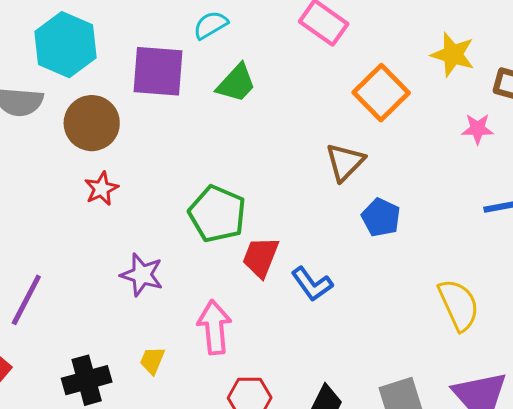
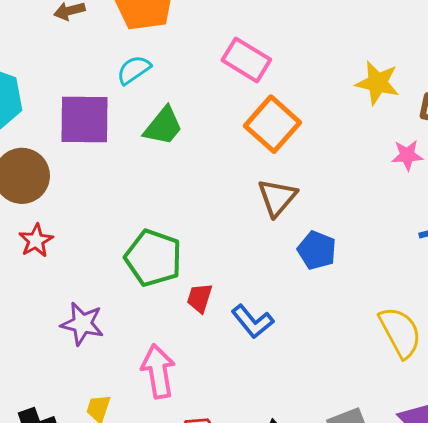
orange square: (381, 93) -> (272, 124), moved
red trapezoid: (261, 257) -> (200, 298), size x0.7

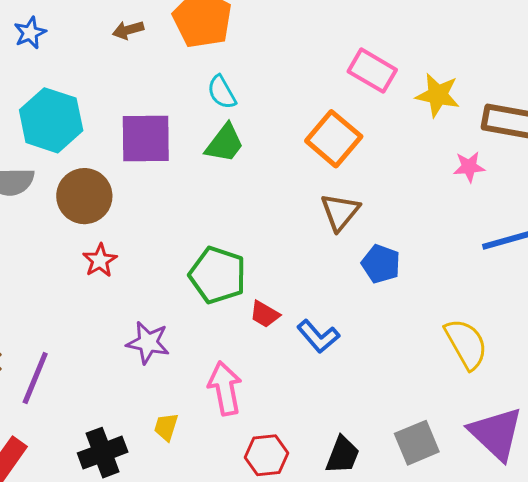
pink rectangle: (246, 60) -> (372, 71), moved
cyan semicircle: (134, 70) -> (222, 92), moved, turned -84
red trapezoid: (200, 298) -> (265, 314), turned -76

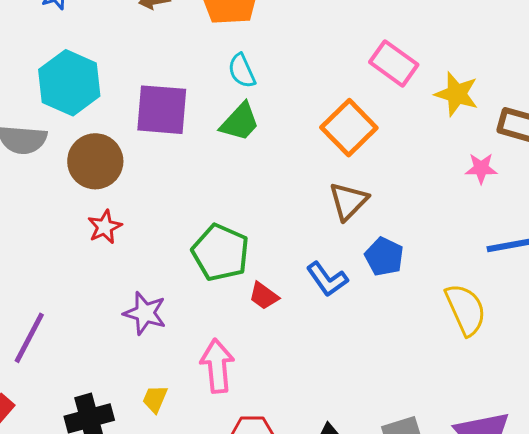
blue L-shape: (318, 336) -> (327, 279), moved
yellow semicircle: (466, 344) -> (466, 309), moved

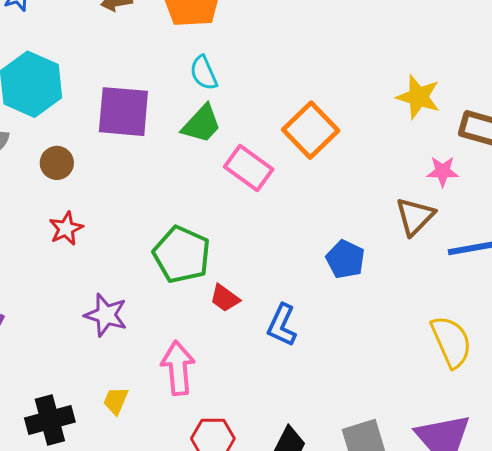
pink rectangle: (394, 63) -> (249, 168), moved
brown circle: (95, 161) -> (57, 163), size x0.6
brown triangle: (348, 201) -> (415, 216), moved
blue L-shape: (327, 279) -> (282, 325), moved, turned 60
yellow semicircle: (466, 309) -> (451, 342), moved

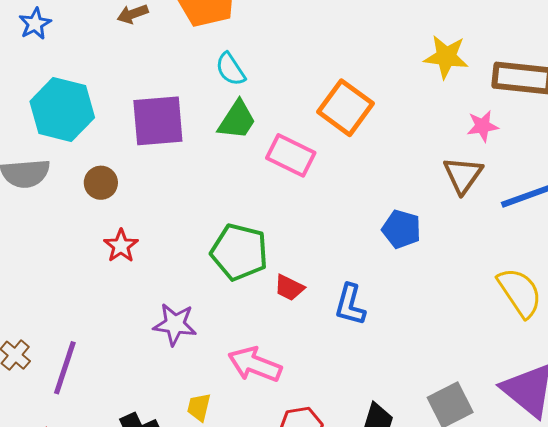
pink arrow: (178, 368) -> (255, 364), turned -54

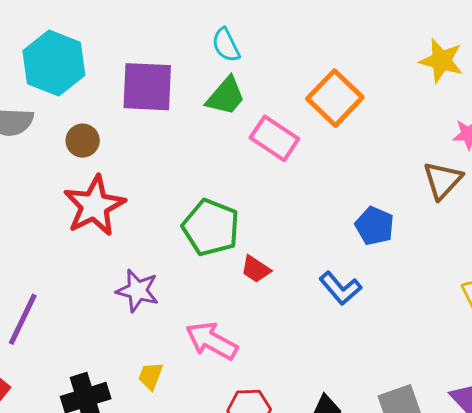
red star: (121, 246) -> (94, 206), size x1.8
blue L-shape: (350, 305) -> (340, 288), moved, turned -63

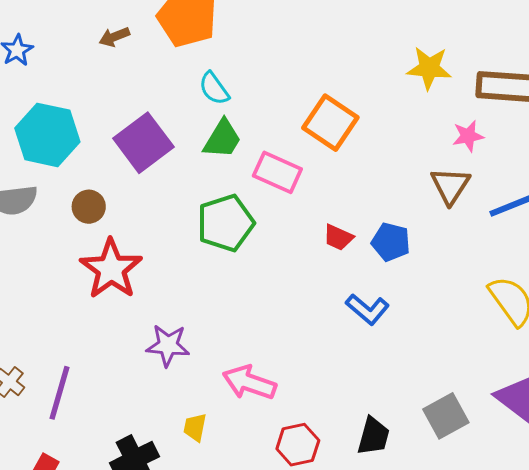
purple square: (147, 87) -> (143, 143), turned -30
green pentagon: (211, 227) -> (226, 223), moved, turned -30
red trapezoid: (256, 269) -> (338, 237), moved

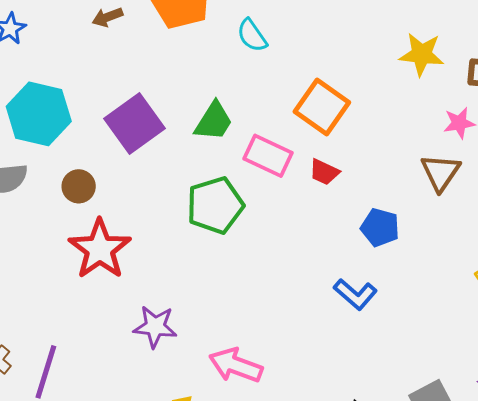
cyan semicircle: (214, 89) -> (252, 36), moved
red trapezoid: (338, 237) -> (324, 172), moved

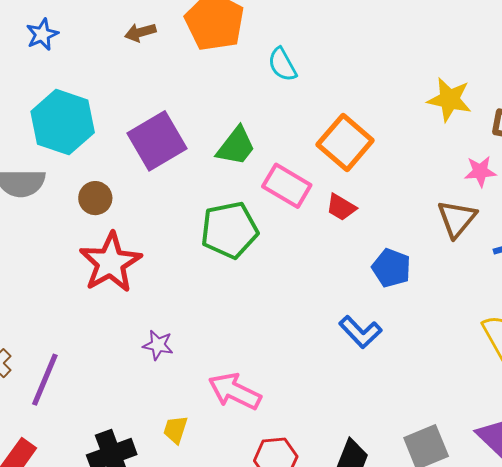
purple star: (155, 327) -> (158, 345), size x0.7

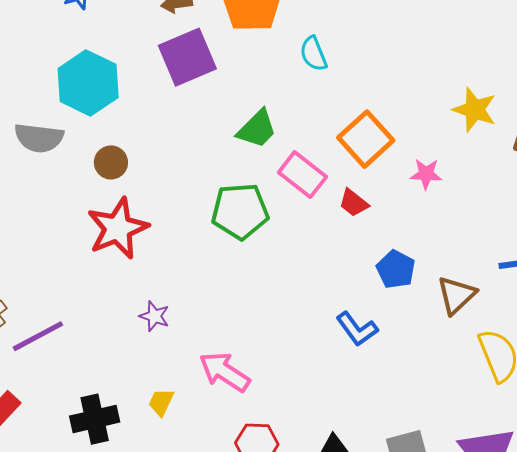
purple square: (157, 141) -> (187, 57), moved
pink star: (480, 171) -> (426, 174), moved
brown triangle: (457, 219) -> (456, 295), moved
purple line: (45, 380) -> (38, 336), turned 32

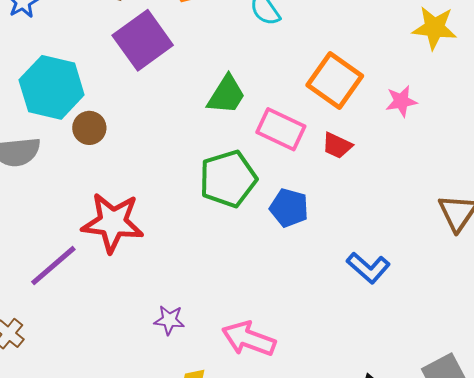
brown circle: (111, 162) -> (89, 128), moved
red star: (118, 228) -> (113, 223), turned -30
blue pentagon: (396, 269) -> (289, 208), moved
purple star: (154, 316) -> (169, 320), moved
purple line: (38, 336) -> (53, 266), moved

